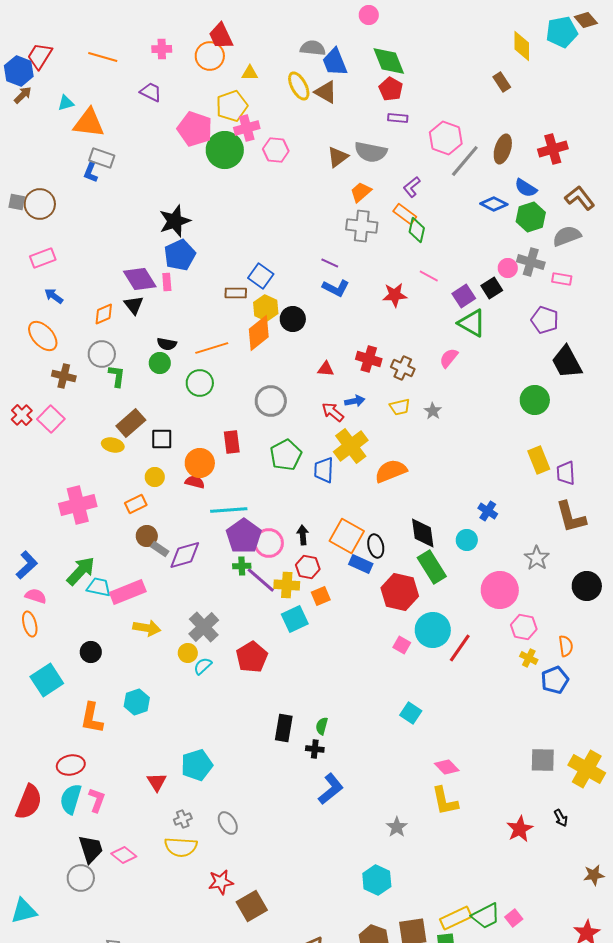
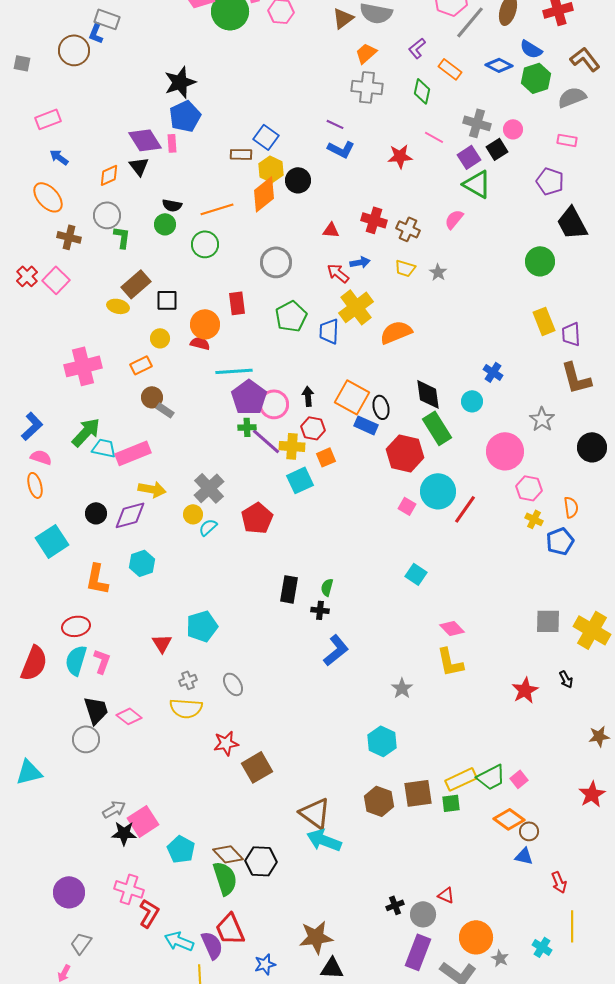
brown circle: (40, 204) -> (74, 50), moved
orange rectangle: (405, 214) -> (450, 69), moved
gray cross: (531, 262) -> (477, 123), moved
yellow trapezoid: (400, 407) -> (405, 268), turned 30
purple diamond: (185, 555) -> (130, 515), moved

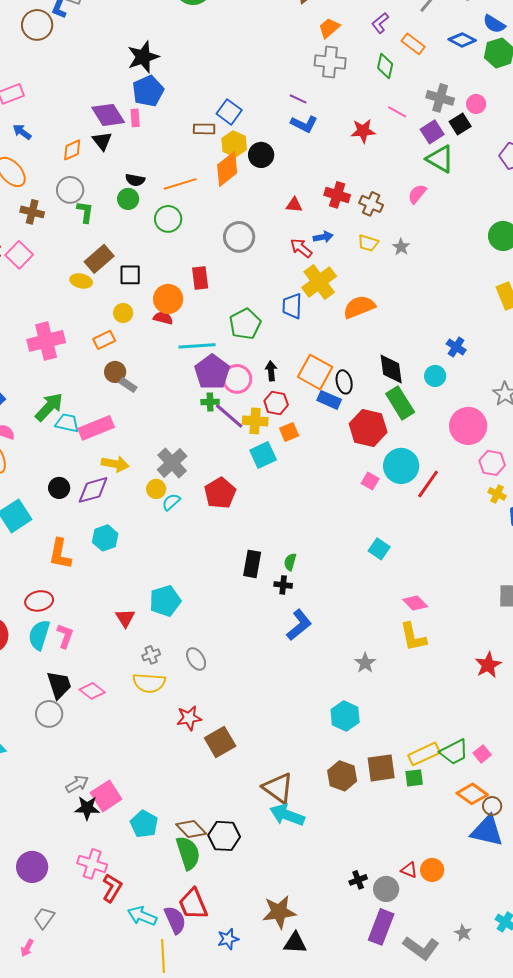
green pentagon: (291, 316) -> (245, 324), moved
blue triangle: (524, 856) -> (487, 831), size x1.8
orange circle: (476, 937) -> (432, 870), moved, size x0.7

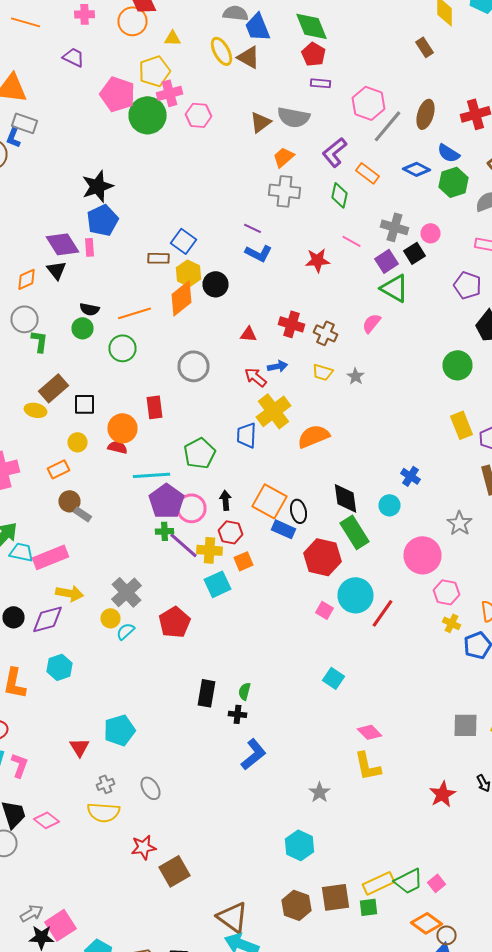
purple L-shape: (380, 23) -> (334, 152), size x1.4

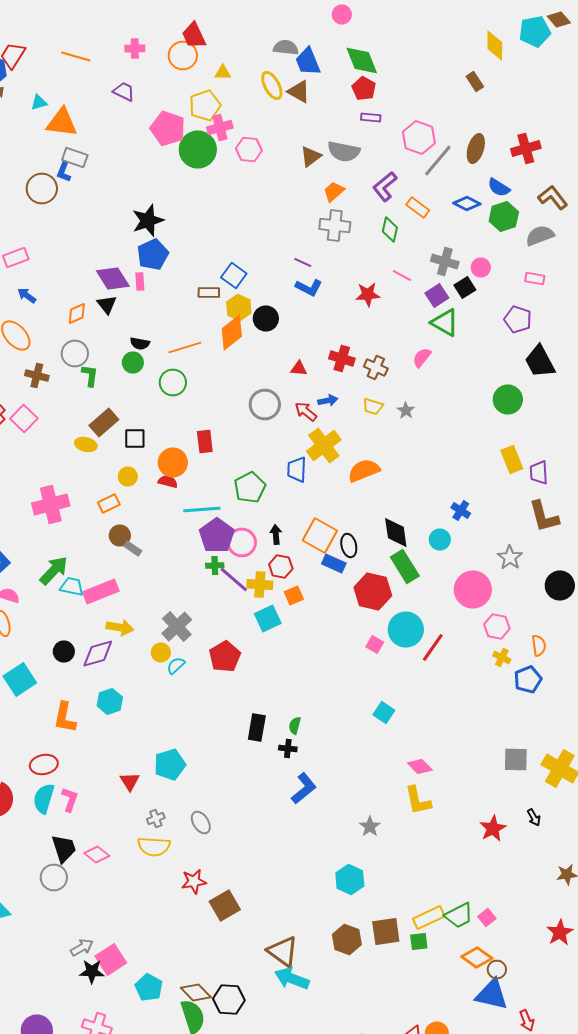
gray circle: (194, 366) -> (265, 404), moved

